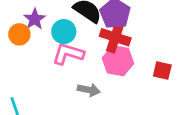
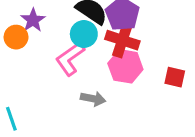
cyan circle: (64, 32) -> (84, 34), moved
pink L-shape: (68, 54) -> (70, 59), turned -52

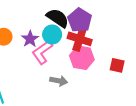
purple star: (33, 20) -> (30, 39), moved

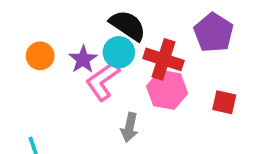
purple pentagon: (80, 20) -> (214, 33), moved
gray arrow: (59, 81) -> (130, 127), turned 91

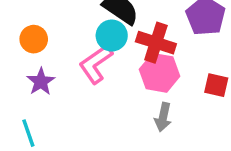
purple star: (83, 59) -> (41, 82), moved
gray arrow: (130, 127) -> (163, 117), moved

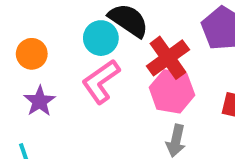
cyan circle: (112, 36) -> (101, 38), moved
red cross: (156, 43) -> (168, 58), turned 36

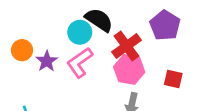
orange circle: (32, 54) -> (22, 50), moved
purple star: (40, 101) -> (47, 61), moved

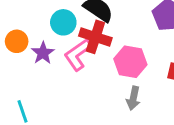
cyan circle: (80, 32) -> (63, 22), moved
red cross: (126, 46) -> (95, 37), moved, turned -36

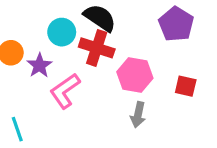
pink L-shape: (78, 54) -> (65, 91), moved

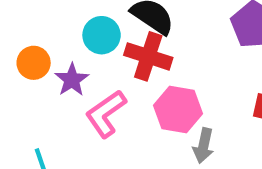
pink hexagon: (135, 75) -> (178, 109), moved

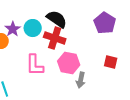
purple star: (72, 80) -> (13, 29), moved
pink L-shape: (106, 114) -> (35, 65), turned -55

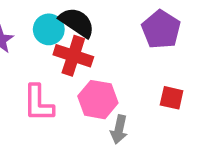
cyan circle: (33, 28) -> (49, 29), moved

